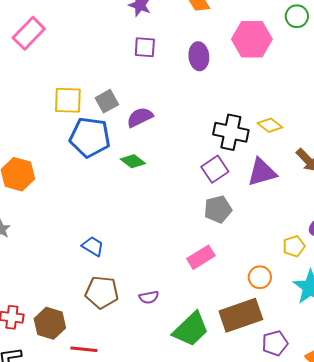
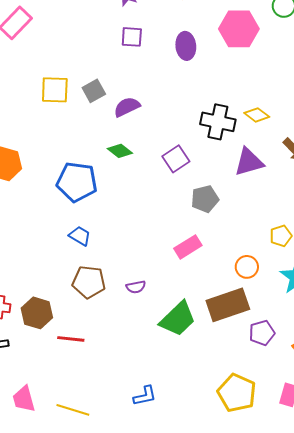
blue pentagon: (90, 137) -> (77, 182), moved
purple square: (215, 169) -> (176, 159), moved

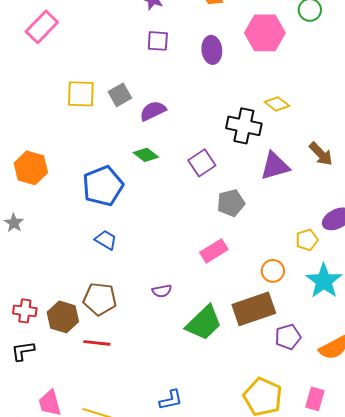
yellow diamond: (257, 115) -> (277, 104), moved
blue pentagon: (77, 182) -> (103, 186), turned -30
brown pentagon: (89, 282) -> (100, 299), moved

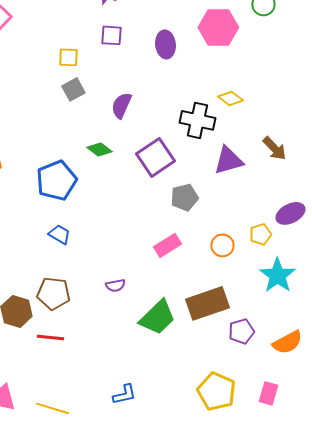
yellow square: (81, 94) -> (68, 57), moved, size x0.7
purple semicircle: (153, 111) -> (121, 105), moved, turned -40
purple square: (202, 163) -> (155, 157), size x1.4
orange circle: (273, 271) -> (222, 245), moved

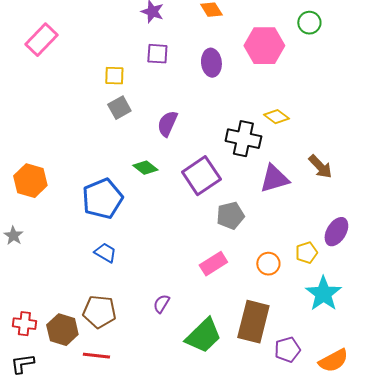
purple ellipse: (290, 213) -> (336, 232), turned -32
purple semicircle: (115, 285) -> (161, 304), turned 132
brown rectangle: (207, 303) -> (253, 322), turned -57

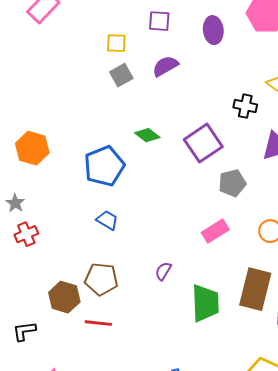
purple semicircle: (167, 124) -> (165, 66), moved, turned 36
black cross: (243, 139) -> (245, 106), size x0.7
red cross: (24, 324) -> (26, 234), moved, turned -30
green trapezoid: (203, 336) -> (205, 303), turned -48

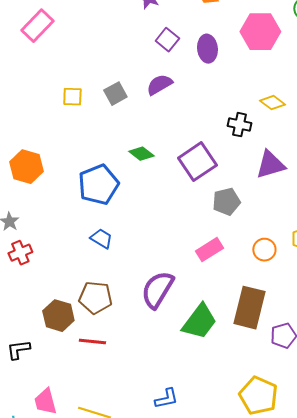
purple square: (159, 21) -> (167, 40), moved, turned 35
yellow square: (116, 43) -> (72, 97), moved
purple semicircle: (163, 271) -> (157, 290), size x2.0
green trapezoid: (205, 303) -> (199, 322), turned 39

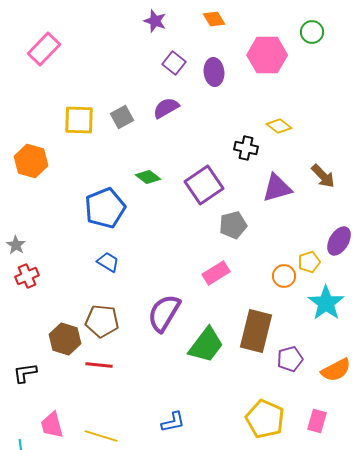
yellow square: (72, 97) -> (79, 120), size x1.5
orange hexagon: (26, 167) -> (31, 161), moved
orange circle: (264, 250) -> (284, 276), moved

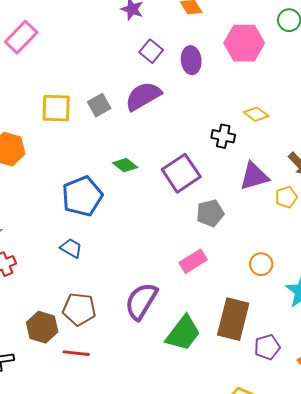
purple semicircle: (166, 108) -> (143, 96), size x1.4
blue trapezoid: (108, 262) -> (71, 248), moved
yellow pentagon: (309, 262) -> (286, 197), moved

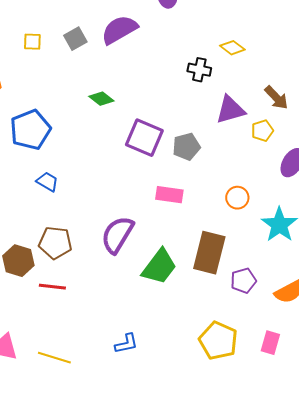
yellow square: (56, 108) -> (32, 42), size x0.6
purple square: (181, 173) -> (144, 138), moved, turned -33
blue pentagon: (82, 196) -> (30, 130), moved
pink rectangle: (193, 261) -> (169, 195), turned 40

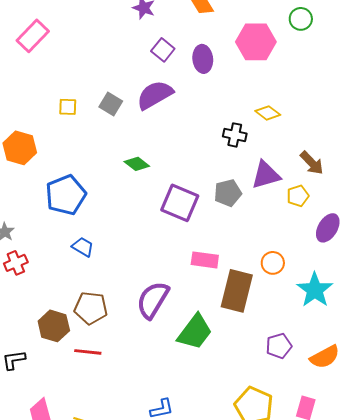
gray square: (75, 39) -> (111, 104), turned -30
gray pentagon: (186, 147) -> (228, 193), moved
brown rectangle: (209, 253) -> (237, 291), moved

